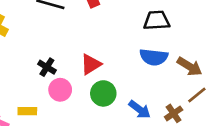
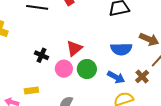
blue semicircle: (154, 57) -> (121, 49), moved
pink circle: (60, 90) -> (64, 69), moved

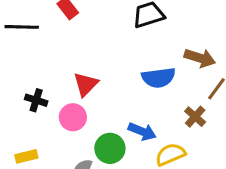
green circle: (87, 69) -> (110, 148), moved
blue arrow: (116, 77) -> (142, 132), moved

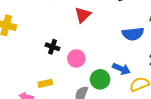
red triangle: (86, 84) -> (83, 15), moved

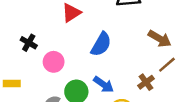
blue semicircle: (133, 34) -> (101, 44), moved, turned -65

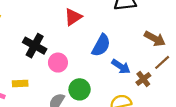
black cross: (29, 43) -> (35, 46), size x1.5
blue arrow: (104, 84) -> (121, 67), moved

